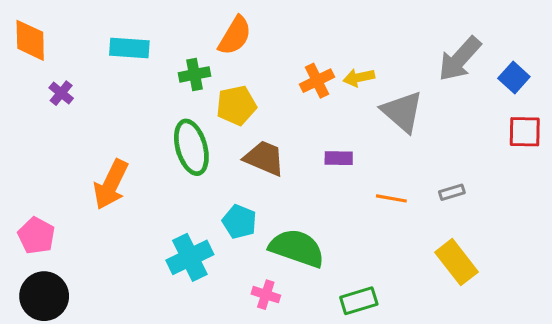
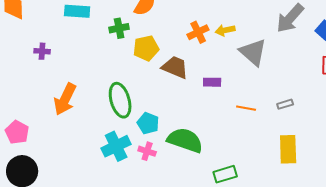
purple cross: (61, 93) -> (42, 51), moved, turned -35
green ellipse: (191, 147) -> (120, 100), moved
brown trapezoid: (264, 158) -> (175, 67), moved
yellow rectangle: (457, 262) -> (288, 149), turned 36
pink cross: (266, 295) -> (147, 151), moved

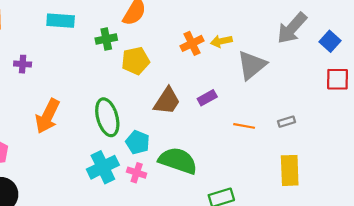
gray triangle: (253, 52) -> (252, 65), turned 40
brown trapezoid: (175, 67) -> (167, 101), moved, turned 100
purple rectangle: (212, 82) -> (207, 98), turned -30

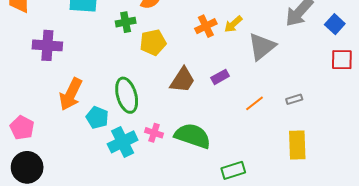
yellow arrow: (221, 41) -> (233, 24), turned -30
purple cross: (23, 64) -> (47, 45), size x1.8
orange line: (244, 126) -> (255, 103), turned -48
cyan pentagon: (138, 142) -> (97, 118), moved
pink cross: (137, 173) -> (154, 133), moved

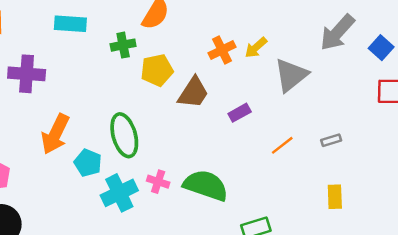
brown trapezoid: (182, 80) -> (193, 93), moved
yellow rectangle: (297, 145) -> (335, 197), size x0.7

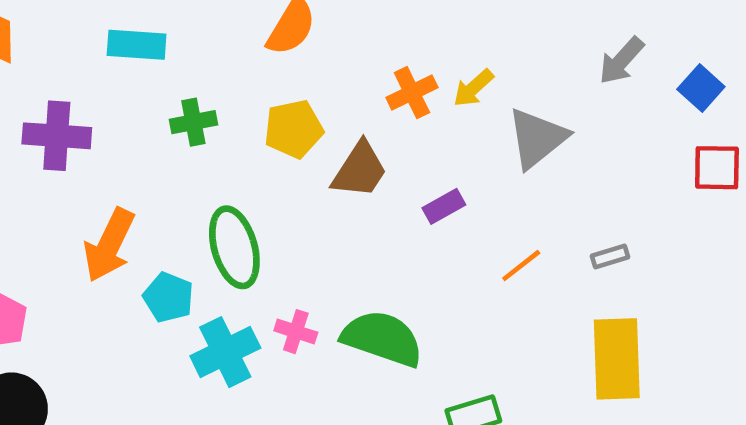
gray arrow: (337, 32) -> (621, 61), size x0.7
green cross: (123, 45) -> (193, 122), moved
yellow rectangle: (335, 197) -> (617, 359), size x1.8

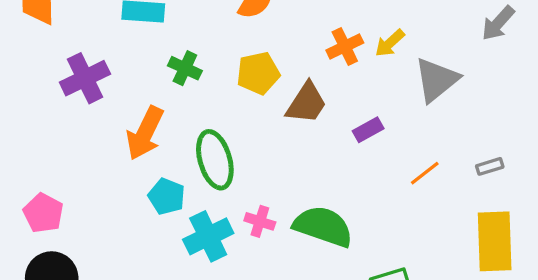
green cross: (193, 122) -> (185, 68), turned 36
purple cross: (57, 136) -> (85, 78), turned -30
orange arrow: (109, 245) -> (145, 133), moved

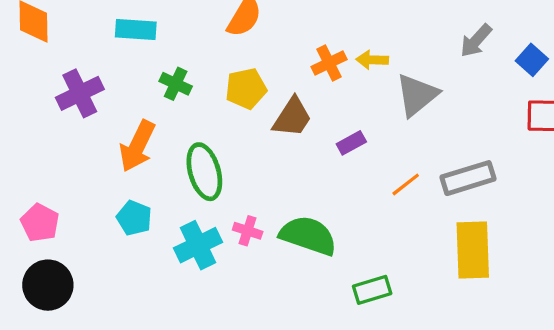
yellow arrow: (390, 43) -> (372, 60), turned 44
gray rectangle: (490, 166) -> (468, 178), size x2.0
cyan pentagon: (167, 196) -> (134, 218), moved

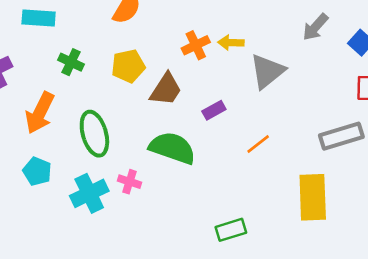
gray rectangle: (468, 178) -> (341, 136), moved
green semicircle: (308, 236) -> (172, 148), moved

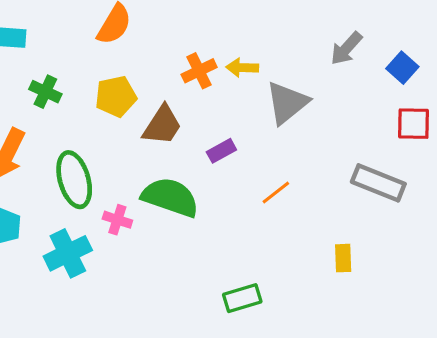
gray rectangle: (341, 136) -> (378, 183), turned 39
pink cross: (129, 182) -> (117, 220), moved
yellow rectangle: (313, 197) -> (343, 258), size x0.5

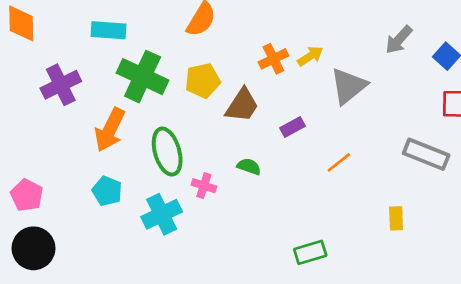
yellow arrow: (242, 68) -> (310, 56), turned 145
green cross: (45, 92) -> (143, 77), size x1.8
green semicircle: (170, 197) -> (249, 167), size x0.5

